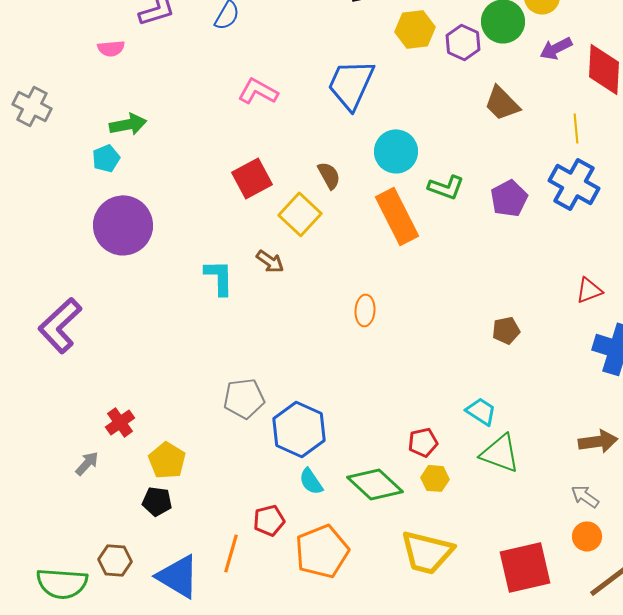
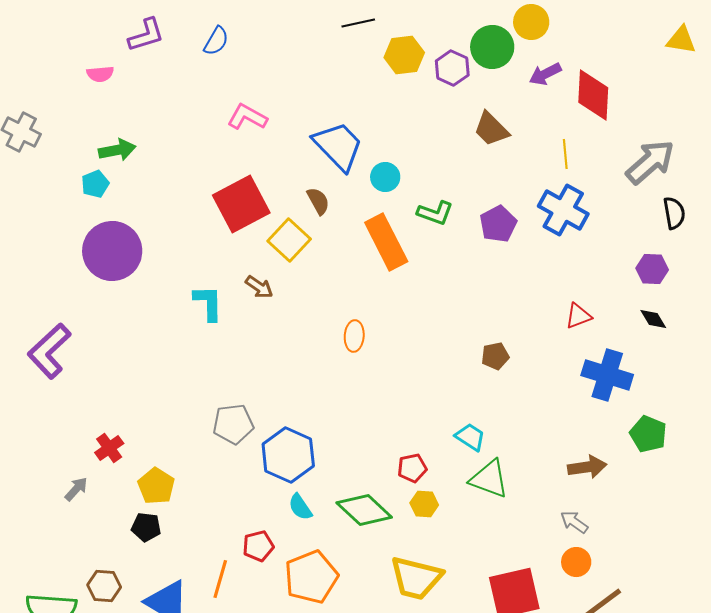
blue trapezoid: (351, 84) -> (338, 146), moved, turned 112
cyan circle: (396, 151) -> (385, 177), size x0.7
red square: (252, 178) -> (241, 204), size x1.4

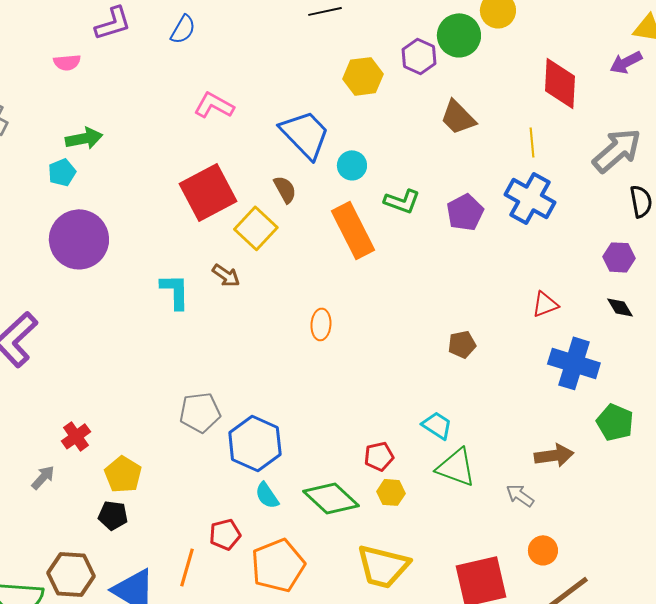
yellow hexagon: (404, 55) -> (363, 76), moved
purple arrow: (545, 74) -> (626, 62), moved
gray arrow: (574, 522) -> (520, 495), moved
brown hexagon: (104, 586) -> (71, 574), size x1.4

